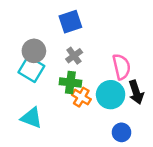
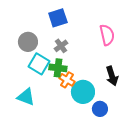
pink semicircle: (121, 67) -> (107, 35), moved
cyan square: (31, 69) -> (39, 64), moved
cyan circle: (111, 95) -> (83, 92), moved

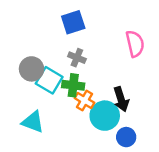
gray circle: (28, 42) -> (32, 69), moved
gray cross: (61, 46) -> (77, 58), turned -32
black arrow: (112, 76) -> (121, 99), moved

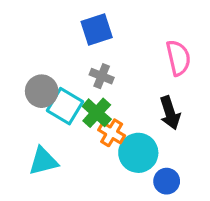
green cross: (73, 85) -> (97, 113), turned 35
black arrow: (121, 99) -> (170, 113), moved
cyan triangle: (33, 122) -> (43, 161), turned -35

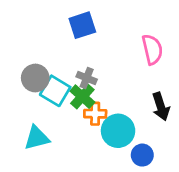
gray cross: (102, 76) -> (87, 78), moved
black arrow: (170, 113) -> (161, 107), moved
orange cross: (112, 133) -> (95, 114), turned -30

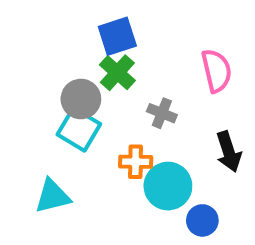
gray circle: (35, 78) -> (81, 99), moved
gray cross: (87, 78) -> (162, 113), moved
green cross: (82, 97) -> (117, 73), moved

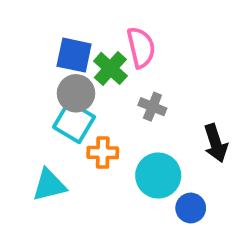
blue square: (117, 36) -> (74, 55), moved, turned 30
pink semicircle: (217, 71) -> (141, 47), moved
orange cross: (136, 162) -> (103, 153), moved

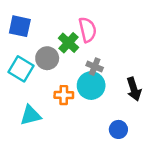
blue square: (74, 55) -> (20, 26), moved
cyan square: (74, 122) -> (21, 69), moved
cyan circle: (158, 176) -> (91, 86), moved

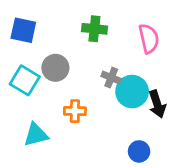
pink semicircle: (88, 30) -> (149, 39), moved
green cross: (69, 43) -> (94, 29), moved, turned -36
cyan circle: (91, 86) -> (132, 92), moved

